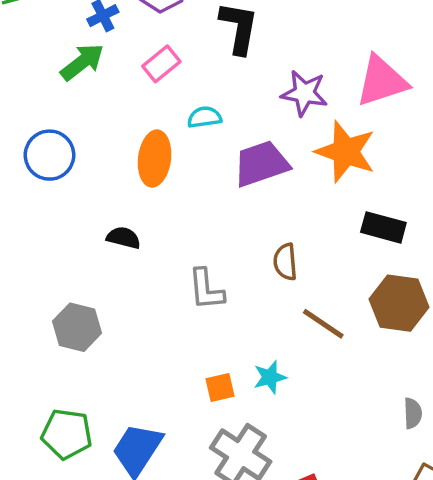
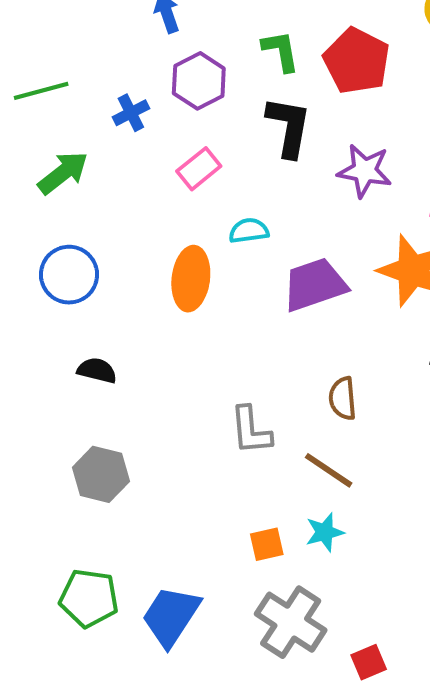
green arrow: (82, 62) -> (63, 173), moved
purple star: (304, 93) -> (365, 171), moved
black semicircle: (124, 238) -> (97, 370), moved
brown line: (323, 324) -> (329, 470), moved

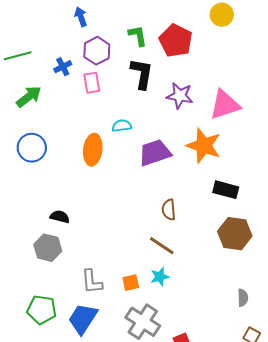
pink rectangle: (199, 169) -> (92, 83), moved, turned -60
black semicircle: (97, 370) -> (60, 217), moved
gray L-shape: (251, 430) -> (92, 282), moved

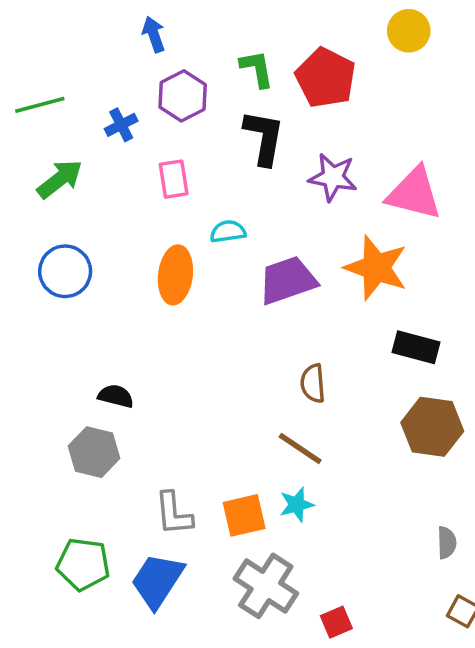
pink rectangle: (92, 83) -> (174, 179), moved
pink triangle: (225, 105) -> (414, 194), turned 32
orange square: (131, 283) -> (244, 515), size x1.4

